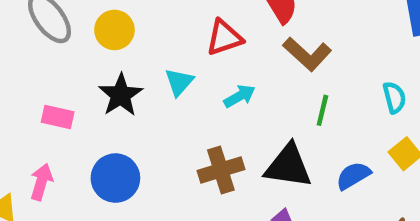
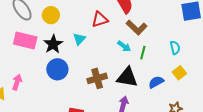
cyan arrow: (240, 96) -> (124, 46), moved, turned 64
pink rectangle: (58, 117) -> (25, 40), moved, size x1.6
blue circle: (115, 178) -> (57, 69), moved

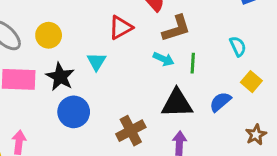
brown L-shape: (137, 28) -> (176, 28), turned -50
brown cross: (97, 78) -> (131, 131), moved

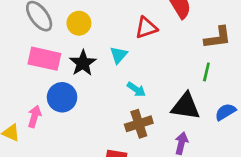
brown L-shape: (176, 28) -> (218, 38), moved
cyan arrow: (164, 59) -> (136, 89), moved
blue circle: (74, 112) -> (62, 97), moved

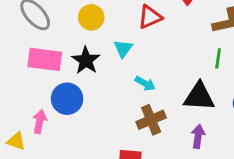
yellow circle: (79, 23) -> (91, 17), moved

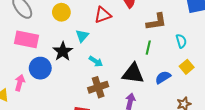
black star: (86, 60) -> (63, 51), moved

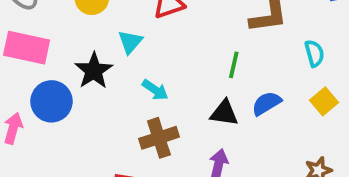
green line: (148, 48) -> (234, 65), moved
black triangle: (133, 73) -> (224, 113), size x0.7
blue semicircle: (163, 77) -> (266, 103), moved

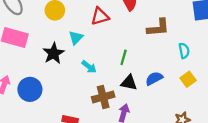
green line: (234, 65) -> (124, 57), moved
blue circle: (51, 101) -> (30, 89), moved
brown cross: (159, 138) -> (103, 97), moved

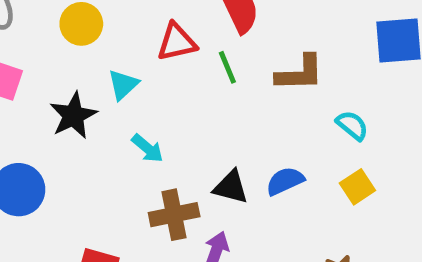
cyan semicircle: (184, 51) -> (352, 125), turned -42
green line: (124, 57) -> (227, 67), moved, turned -42

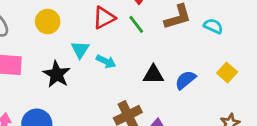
cyan semicircle: (352, 125) -> (213, 26), moved
cyan arrow: (147, 148) -> (106, 61), moved
black triangle: (231, 187) -> (153, 75), moved

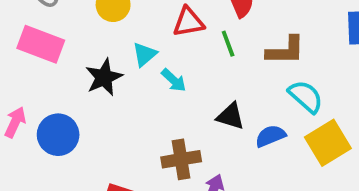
cyan semicircle: (213, 26) -> (306, 97), moved, size x1.4
yellow square: (227, 72) -> (328, 143), size x1.6

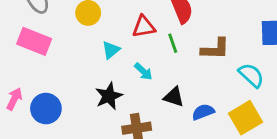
black star: (104, 77) -> (109, 96), moved
cyan arrow: (174, 80) -> (143, 71), moved
cyan semicircle: (306, 97) -> (251, 75), moved

